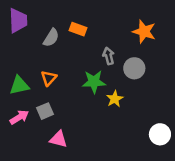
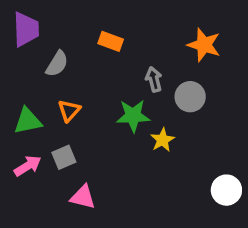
gray semicircle: (51, 38) -> (57, 64), moved

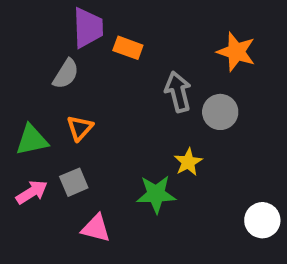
purple trapezoid: (26, 29) -> (88, 28), moved
gray arrow: (154, 79) -> (178, 92), size x1.4
green star: (133, 116) -> (156, 194), moved

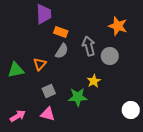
orange rectangle: (128, 48) -> (61, 32), moved
gray semicircle: (66, 74) -> (62, 51), moved
gray square: (74, 182) -> (49, 91), moved
pink arrow: (32, 192) -> (18, 116), moved

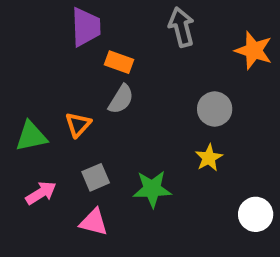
orange star: (118, 26) -> (254, 50), moved
gray arrow: (89, 46) -> (181, 27), moved
yellow star: (94, 81) -> (209, 158), moved
pink arrow: (18, 116) -> (41, 193), moved

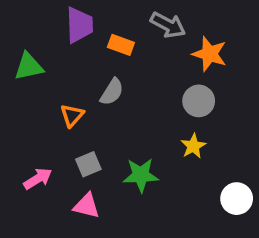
gray arrow: (181, 27) -> (168, 25), turned 132
orange star: (254, 50) -> (210, 54), moved
orange rectangle: (119, 62) -> (121, 45), moved
green triangle: (31, 136) -> (29, 67), moved

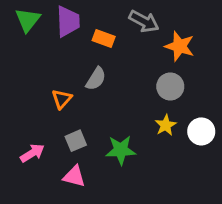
green triangle: (29, 67) -> (28, 20), moved, turned -40
white circle: (237, 199) -> (201, 131), moved

